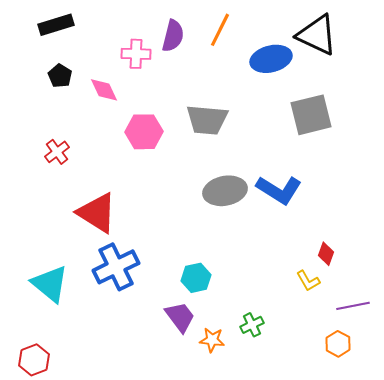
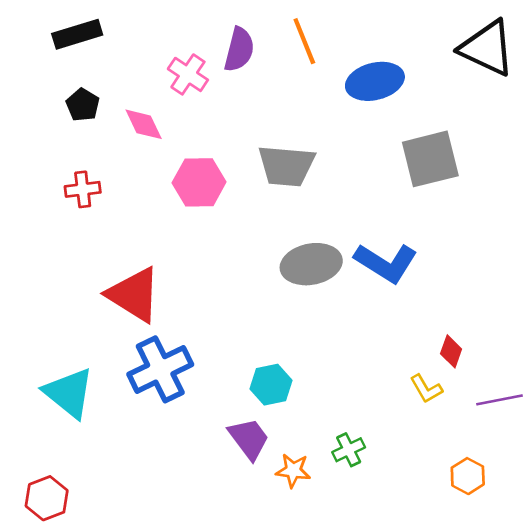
orange line: (220, 30) -> (304, 41), turned -48
black triangle: (317, 35) -> (487, 48), moved
pink cross: (136, 54) -> (188, 74), turned 32
red cross: (57, 152) -> (83, 189), moved, turned 30
purple line: (353, 306) -> (500, 400), moved

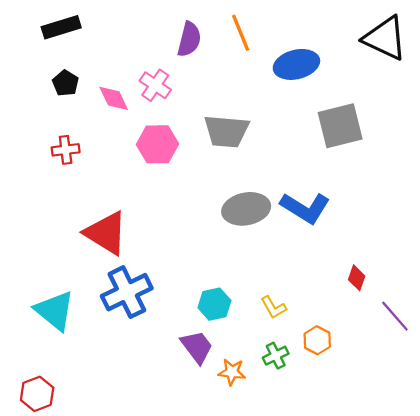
pink cross: (188, 74) -> (155, 85), moved
yellow L-shape: (426, 389) -> (273, 307), moved
purple line: (500, 400) -> (395, 316), turned 60
orange hexagon: (468, 476) -> (317, 340), moved

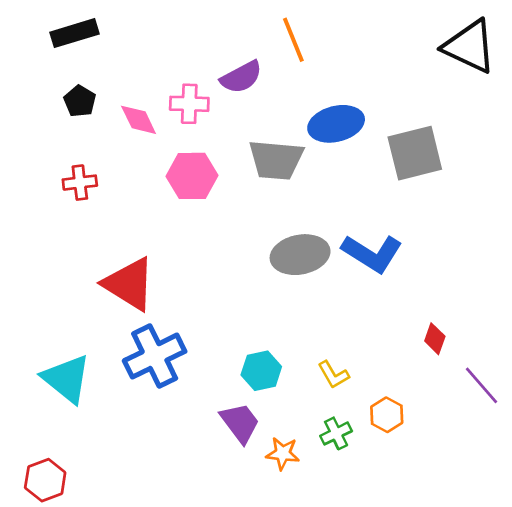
purple semicircle: (189, 39) -> (241, 77), moved, turned 48
blue ellipse: (296, 64) -> (336, 124), moved
pink cross: (155, 85) -> (189, 104), turned -32

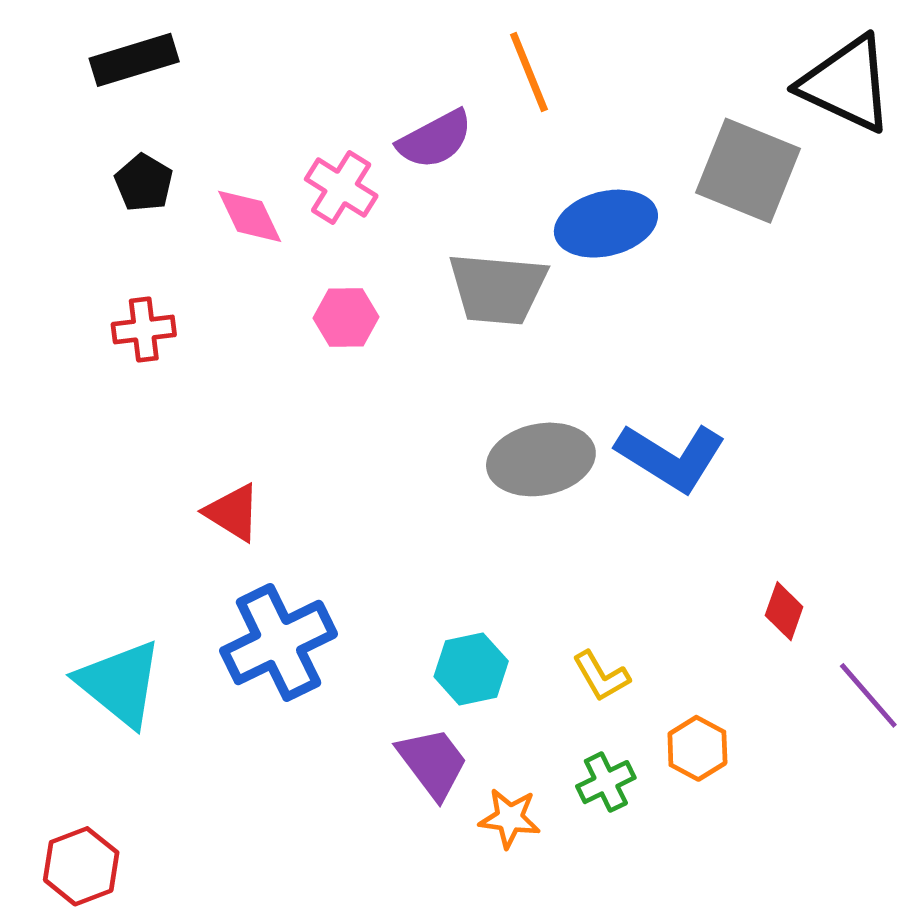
pink cross: (189, 104) -> (341, 187), turned 30
gray square: (415, 153) -> (748, 171), moved, turned 36
pink hexagon: (192, 176) -> (346, 317), size x0.7
red triangle: (129, 284) -> (233, 512), size x0.6

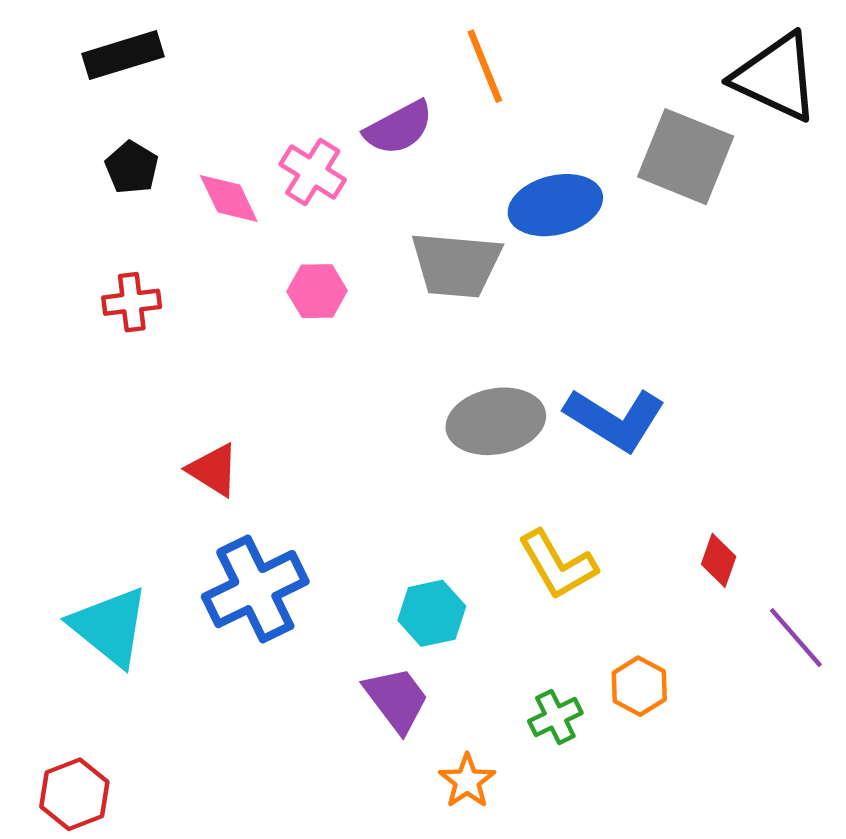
yellow L-shape: (601, 676) -> (558, 565), moved, size x1.5
orange star: (510, 818) -> (467, 781), moved, turned 30

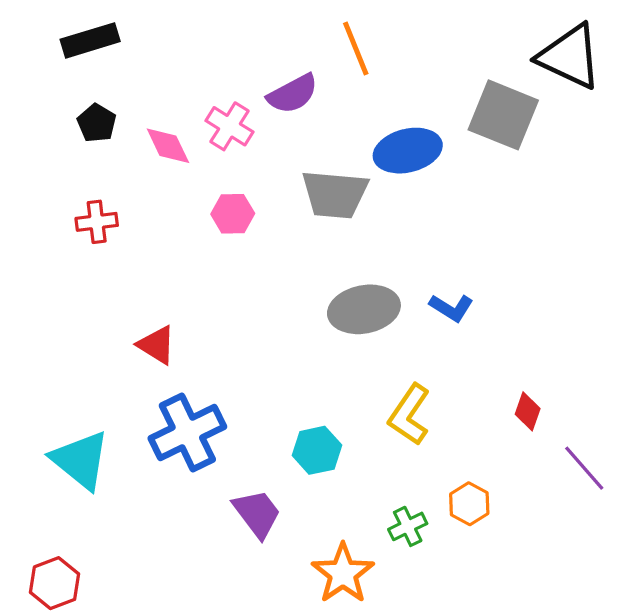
blue L-shape: (615, 419) -> (451, 308), size x0.6
yellow L-shape: (558, 565) -> (409, 415), turned 64
purple trapezoid: (397, 699) -> (257, 513), moved
orange star: (467, 781) -> (343, 573), size x1.5

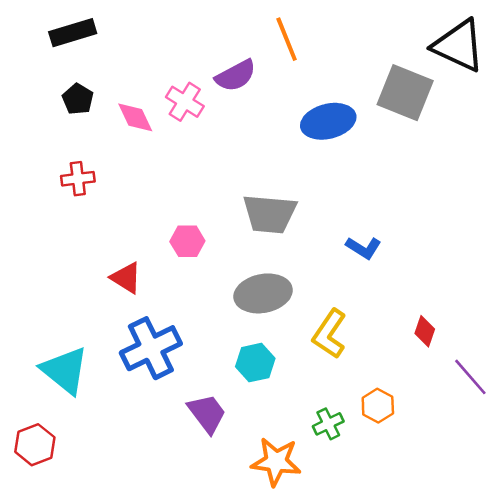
gray trapezoid: (335, 194) -> (270, 214), moved
pink hexagon: (233, 214) -> (187, 241), moved
gray ellipse: (364, 309) -> (263, 293), moved
orange star: (343, 573) -> (276, 462), turned -30
red hexagon: (55, 583) -> (35, 445), moved

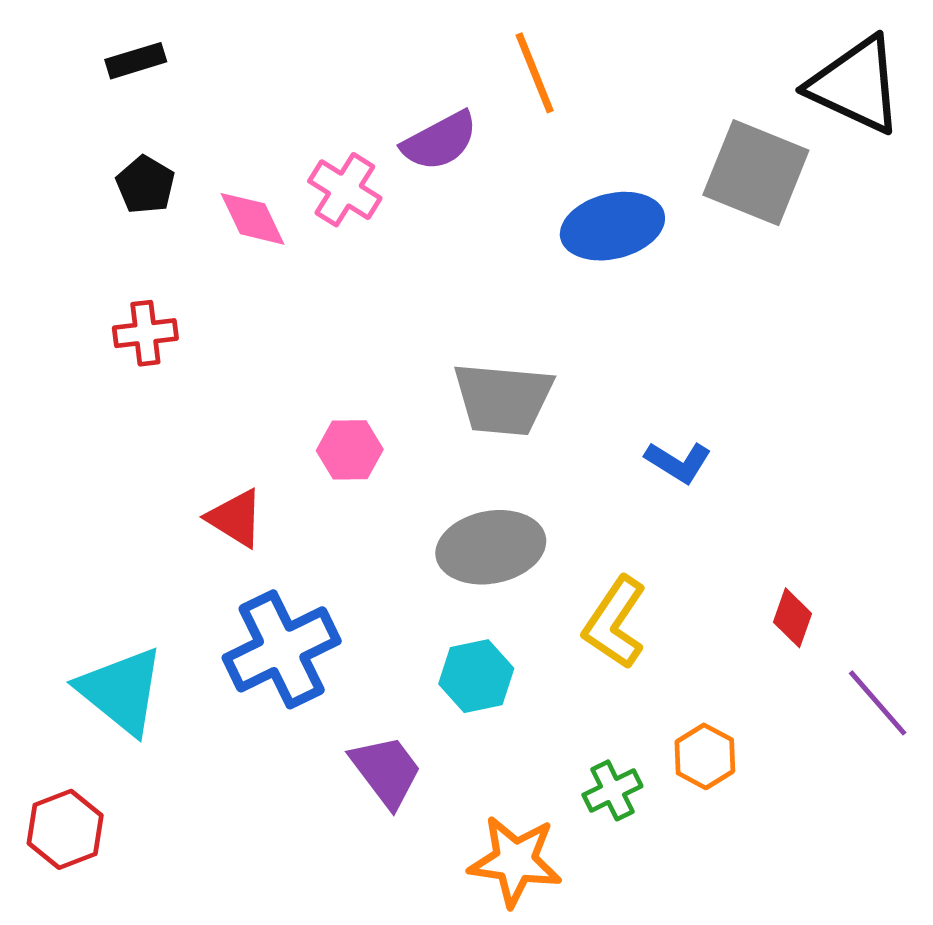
black rectangle: (73, 33) -> (136, 61), size x0.7

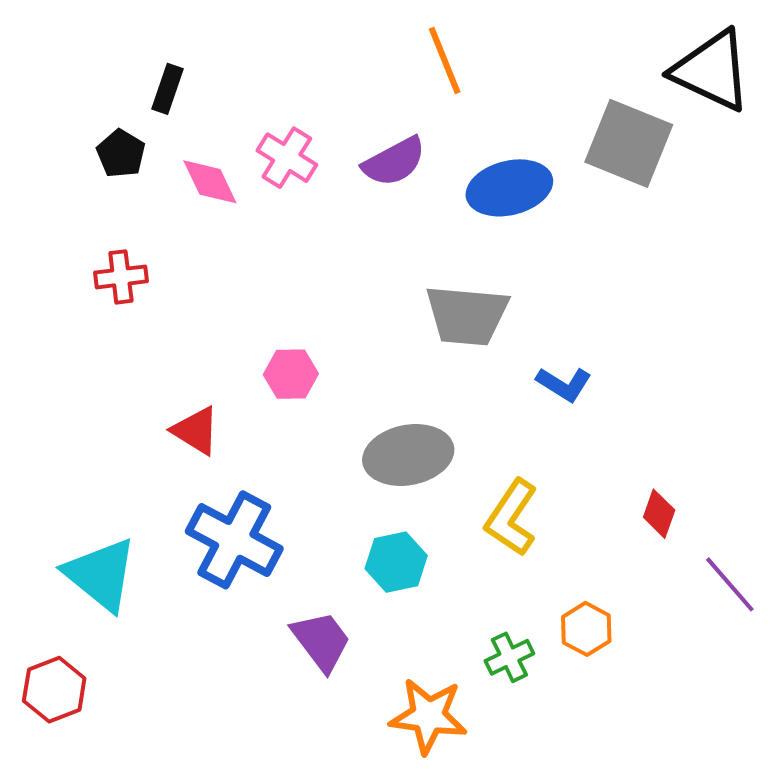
black rectangle: (136, 61) -> (167, 89), moved, turned -54
purple semicircle: (440, 141) -> (394, 162), moved
gray trapezoid: (503, 399) -> (467, 315), moved
blue cross: (282, 649) -> (234, 540), turned -36

